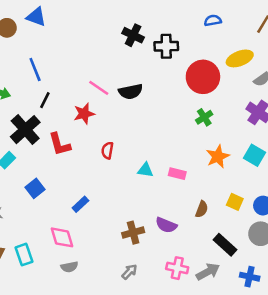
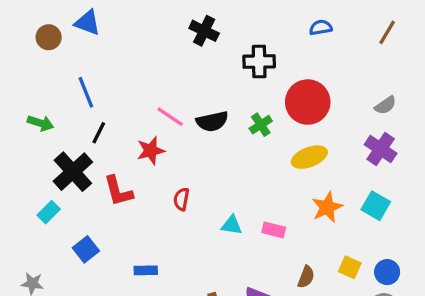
black cross: (133, 35) -> (204, 31), moved
yellow ellipse: (240, 58) -> (309, 157), moved
green cross: (204, 117) -> (261, 125), moved
blue rectangle: (80, 204) -> (146, 270), turned 42

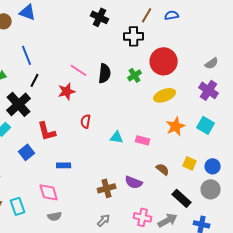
brown line: (387, 32) -> (147, 15), moved
black semicircle: (212, 121) -> (105, 73), turned -72
red L-shape: (118, 191) -> (47, 131), moved
brown semicircle: (306, 277) -> (163, 169), turned -72

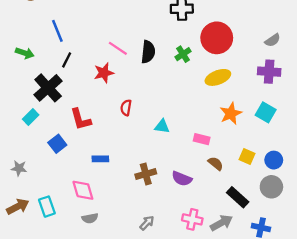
purple cross: (209, 90) -> (269, 72), turned -30
pink rectangle: (143, 140) -> (202, 139), moved
brown cross: (107, 188) -> (146, 174), moved

